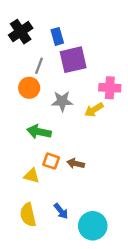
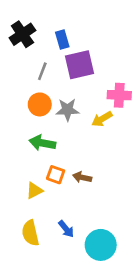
orange circle: (29, 88) -> (40, 104), moved
yellow triangle: (32, 176) -> (34, 191), turned -42

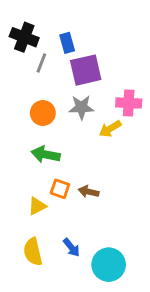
black cross: (22, 34) -> (24, 37), turned -35
gray line: (42, 71) -> (41, 63), moved
gray star: (68, 110) -> (81, 107), moved

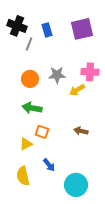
purple square: (86, 70) -> (82, 29), moved
brown arrow: (89, 192) -> (81, 131), moved
blue arrow: (71, 247) -> (49, 165), moved

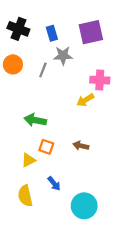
gray line: (29, 44) -> (43, 70), moved
gray star: (57, 75) -> (63, 56), moved
orange circle: (30, 79) -> (13, 64), moved
brown arrow: (81, 131) -> (81, 146), moved

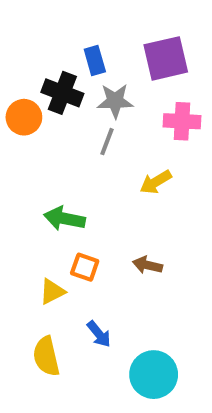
black cross: (18, 29) -> (62, 93), moved
gray line: (43, 70) -> (107, 142), moved
pink cross: (100, 80) -> (182, 121), moved

